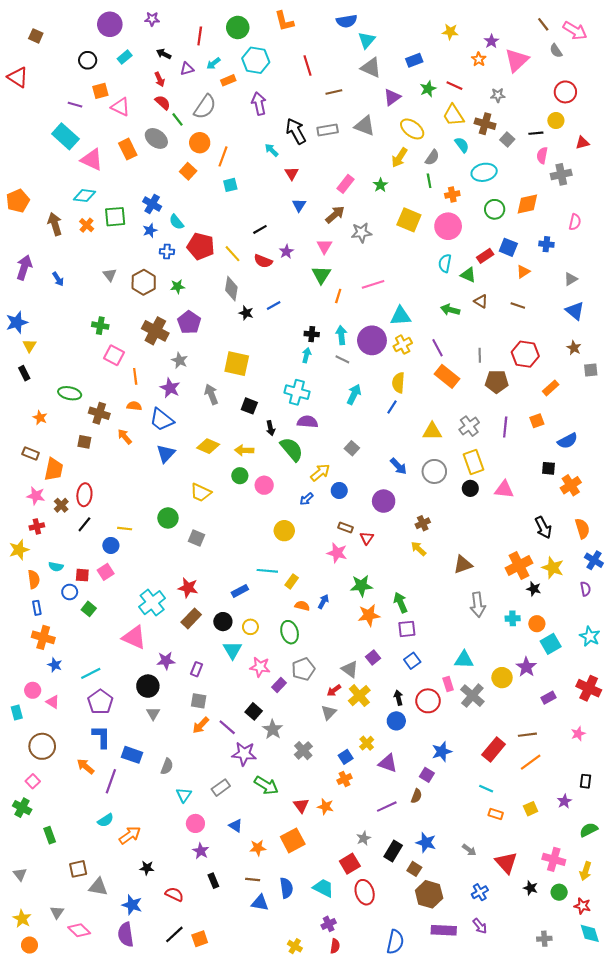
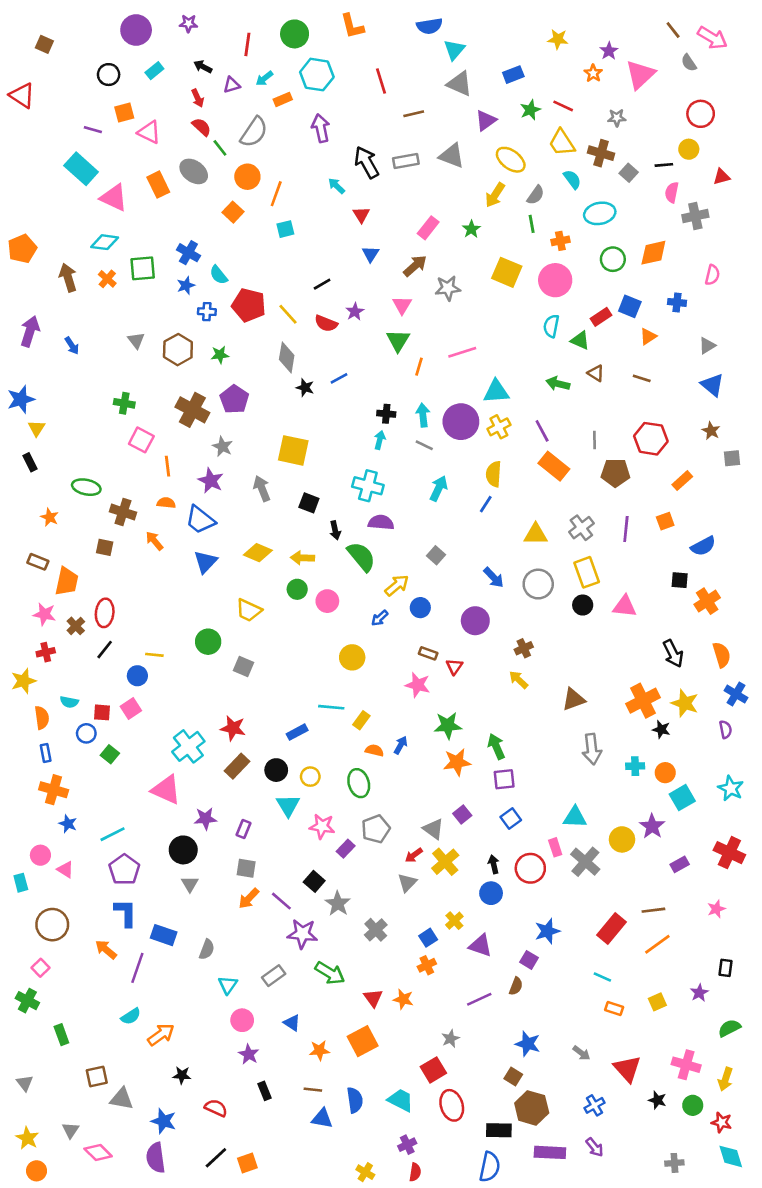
black rectangle: (393, 851) -> (499, 1130), moved, turned 60

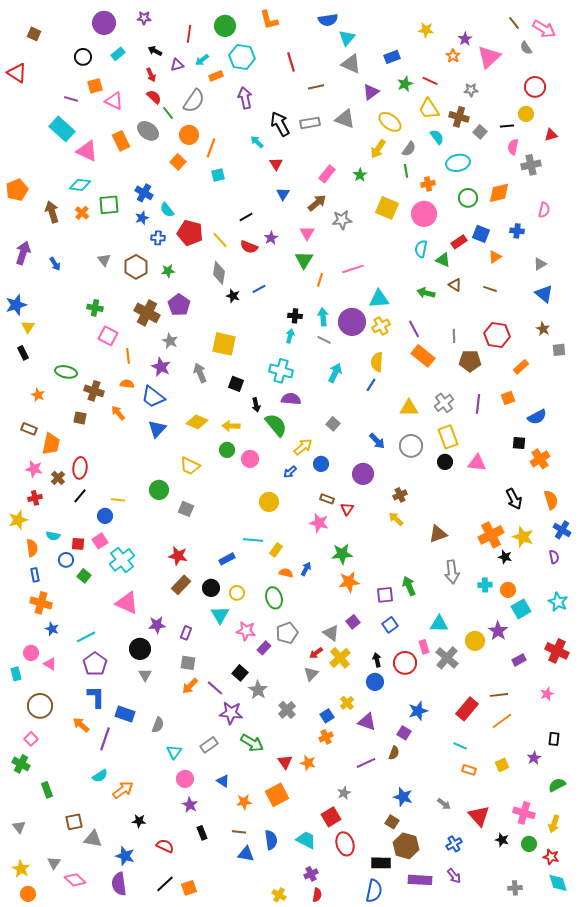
cyan cross: (188, 746) -> (122, 560), moved
green arrow: (496, 746) -> (409, 586), moved

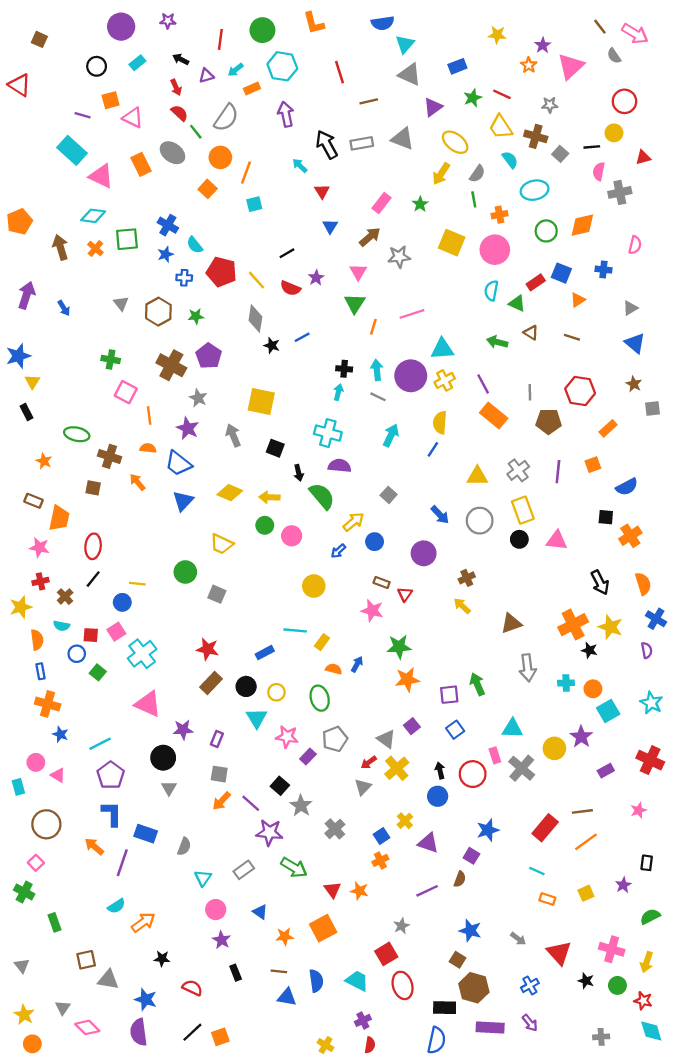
brown cross: (58, 478) -> (65, 597), moved

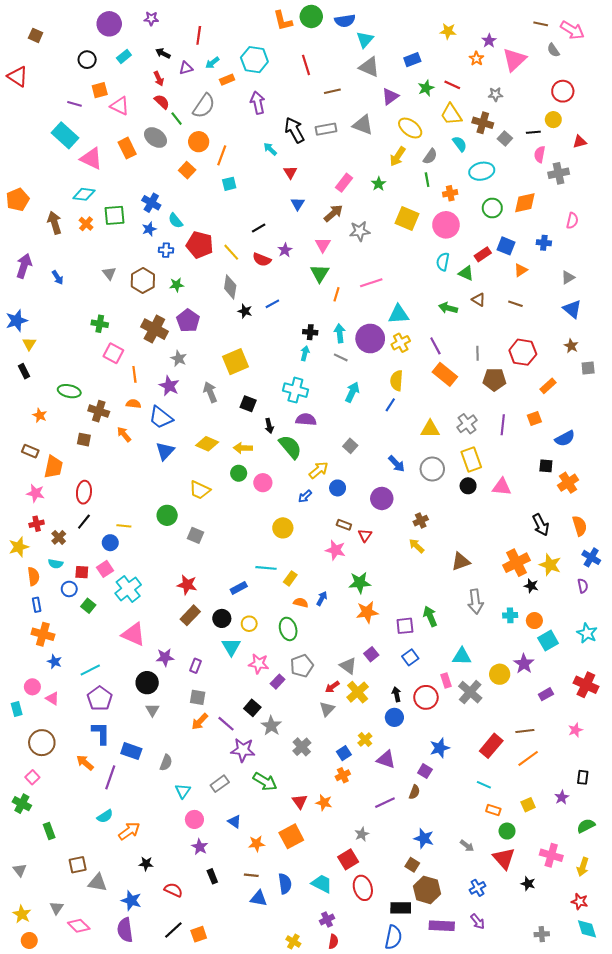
brown line: (600, 27) -> (541, 24), turned -40
green circle: (262, 30) -> (311, 16), moved
yellow square: (261, 401) -> (235, 362), turned -35
green circle: (617, 985) -> (507, 831), moved

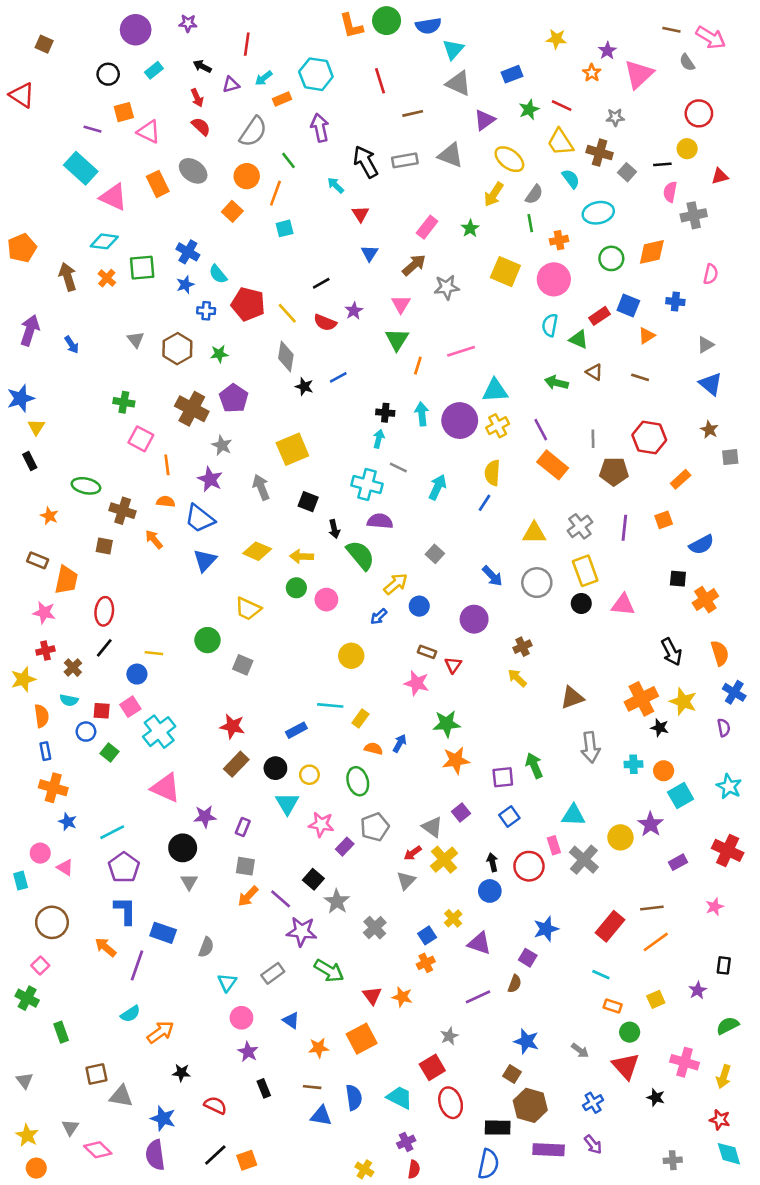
green line: (177, 119) -> (289, 160), moved
gray line: (341, 357) -> (398, 468), moved

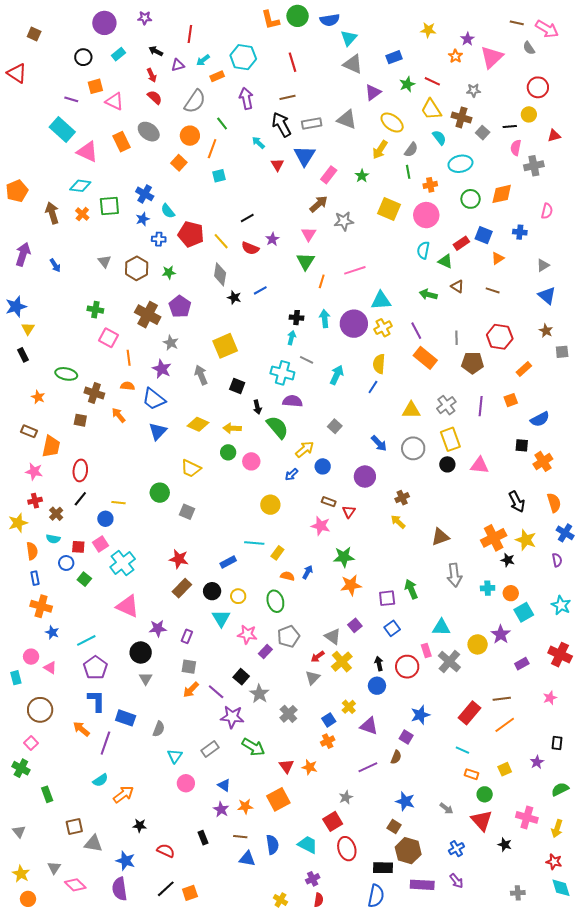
brown line: (413, 113) -> (287, 97), moved
blue triangle: (370, 253) -> (305, 156), moved, size x1.6
purple star: (248, 1052) -> (221, 809), moved

